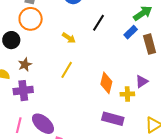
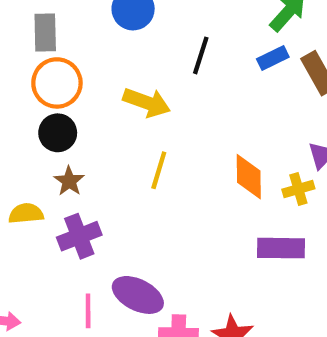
blue rectangle: (131, 32) -> (273, 58), turned 32
yellow arrow: (69, 38) -> (147, 102), size x1.5
black circle: (11, 40) -> (58, 133), moved

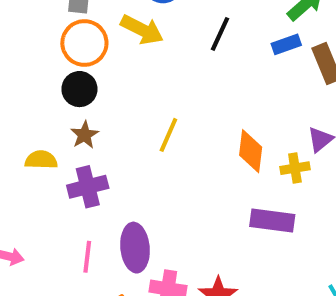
yellow arrow: (147, 102) -> (142, 30), moved
purple ellipse: (138, 295) -> (135, 248), turned 51

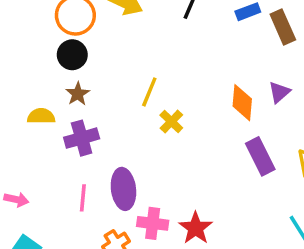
orange diamond: (251, 151) -> (242, 103), moved
yellow cross: (295, 168) -> (171, 122), moved, turned -35
purple rectangle: (272, 220) -> (260, 156), moved, turned 57

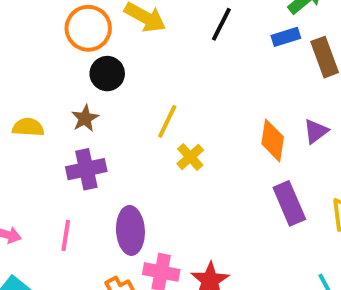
black circle: (72, 55) -> (107, 74), moved
yellow semicircle: (41, 116) -> (28, 127), moved
pink line: (83, 198) -> (66, 235), moved

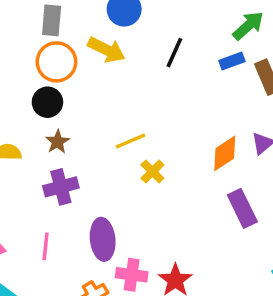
black circle: (107, 74) -> (47, 102), moved
yellow line: (167, 121) -> (130, 141), turned 44
orange diamond: (273, 140) -> (225, 153), turned 51

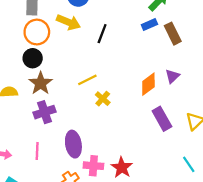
black line: (174, 53) -> (102, 34), moved
brown star: (58, 142) -> (41, 83), size x1.5

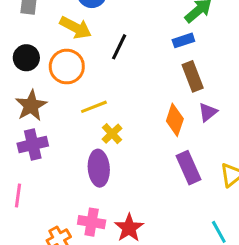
orange circle: (37, 32) -> (67, 67), moved
brown rectangle: (173, 34) -> (193, 76), moved
black circle: (33, 58) -> (26, 58), moved
orange diamond: (148, 84) -> (175, 120), turned -40
purple ellipse: (73, 144) -> (99, 168), moved

